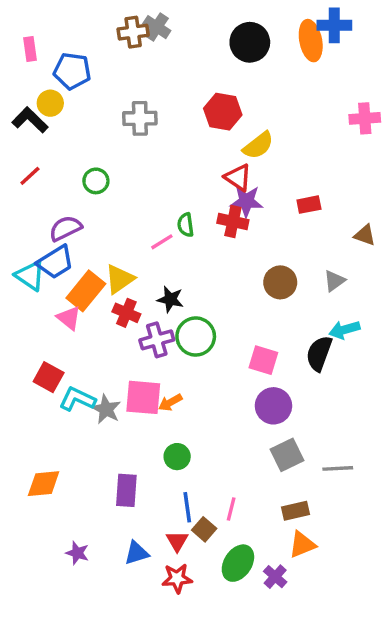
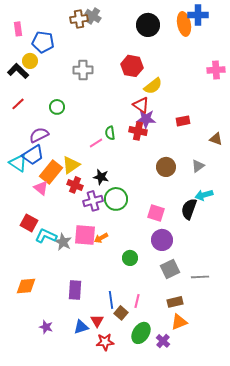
green circle: (177, 457) -> (130, 258), moved
red triangle: (177, 541) -> (97, 321), moved

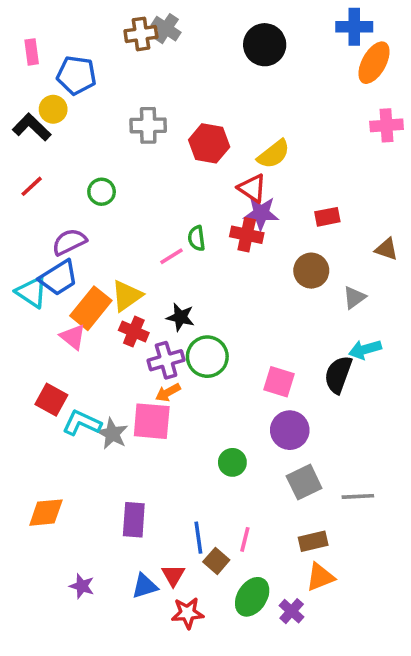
orange ellipse: (184, 24) -> (374, 63), moved, turned 40
red hexagon: (132, 66) -> (209, 143), moved
brown circle: (166, 167) -> (311, 271), moved
orange arrow: (101, 238) -> (168, 392), moved

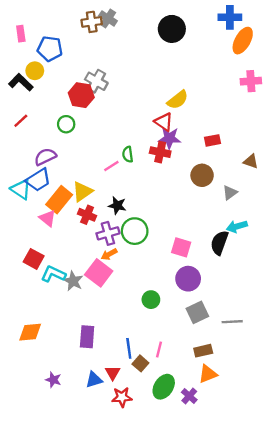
gray cross: (148, 125) -> (96, 81), turned 30
red hexagon: (209, 143) -> (81, 95), moved
pink square: (152, 421) -> (99, 273), turned 32

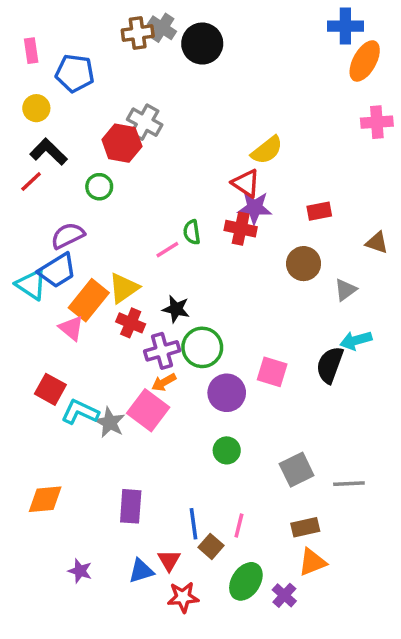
black circle: (172, 29) -> (202, 44), moved
yellow circle: (35, 71) -> (36, 108), moved
black L-shape: (21, 82) -> (49, 152), moved
purple circle: (188, 279) -> (227, 393), moved

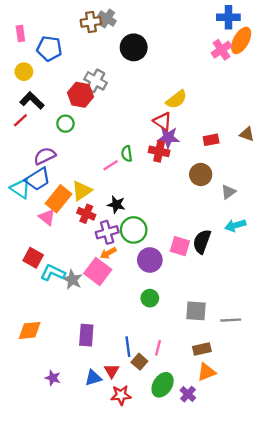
black circle: (202, 44) -> (134, 47), moved
pink cross: (377, 122) -> (221, 50), moved, turned -30
brown triangle: (377, 243) -> (247, 134), moved
black semicircle: (330, 365) -> (202, 242), moved
gray square: (297, 470) -> (196, 311), turned 30

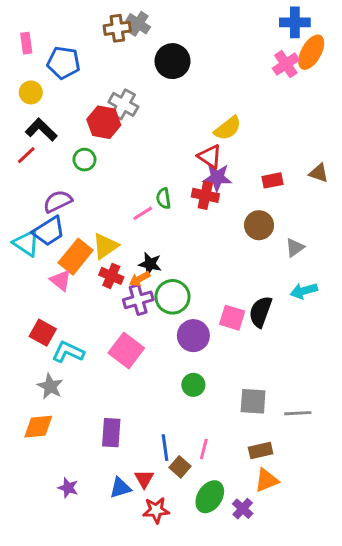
orange arrow: (108, 253) -> (140, 279), moved
gray star: (72, 280) -> (50, 386), moved

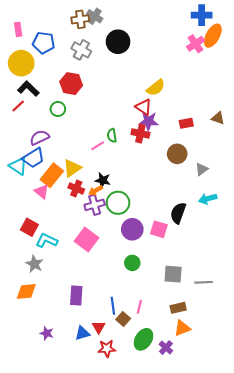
yellow circle: (31, 92) -> (21, 63), size x1.6
gray cross: (123, 104) -> (81, 50), moved
pink square: (232, 318) -> (159, 229), moved

